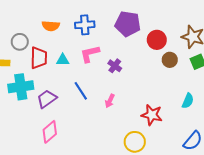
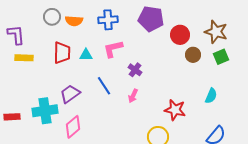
gray circle: (20, 42) -> (52, 17), moved
purple cross: (115, 66) -> (135, 70), moved
cyan cross: (21, 87) -> (45, 111), moved

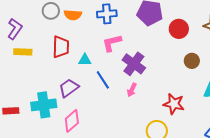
purple L-shape: (16, 35) -> (15, 29), turned 40
cyan triangle: (86, 55) -> (85, 60), moved
brown circle: (193, 55) -> (192, 61), moved
purple cross: (135, 70) -> (134, 64), size x1.6

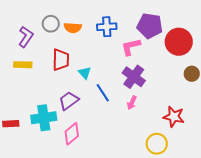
purple L-shape: (15, 29) -> (26, 37), moved
red circle: (179, 29) -> (179, 42), size x1.4
pink L-shape: (112, 43) -> (131, 47), moved
cyan triangle: (85, 60) -> (85, 73), turned 48

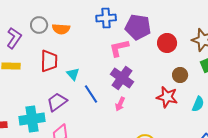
blue cross: (107, 27) -> (106, 18), moved
red circle: (179, 42) -> (167, 43), size x0.7
red star: (174, 117) -> (167, 97), moved

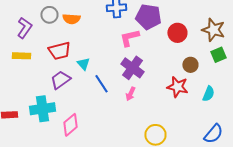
red trapezoid: (49, 61) -> (59, 51), turned 75
purple trapezoid: (57, 102) -> (60, 80), moved

